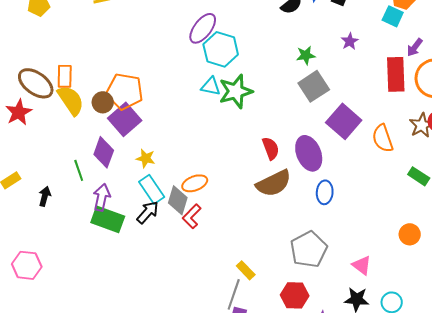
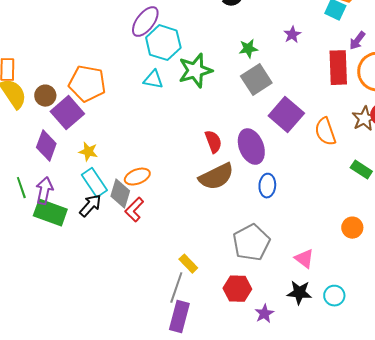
orange pentagon: (125, 91) -> (87, 84), moved
green star: (236, 91) -> (195, 71), moved
green line: (79, 170) -> (21, 188), moved

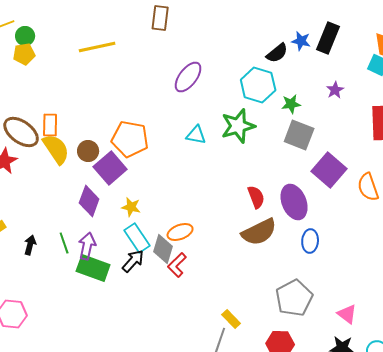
cyan hexagon: (163, 43) -> (258, 85), moved
gray square: (256, 80) -> (299, 135), turned -36

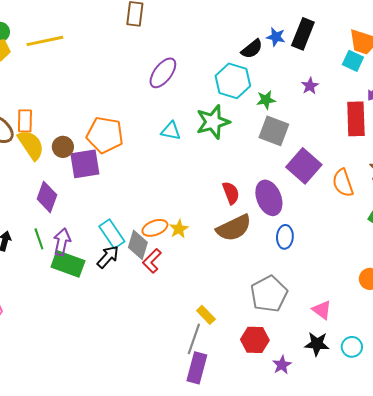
yellow line: (97, 47) -> (45, 41), moved
purple square: (110, 168) -> (85, 164), turned 32
purple diamond: (89, 201) -> (47, 197), moved
yellow star: (131, 207) -> (179, 229), moved, turned 30

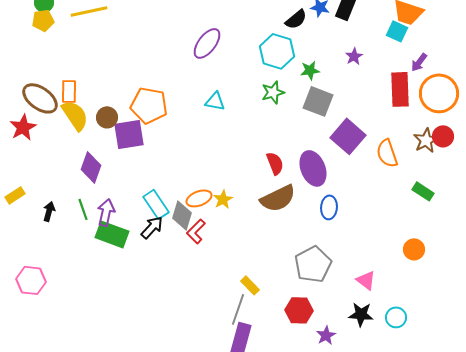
green star: (213, 122) -> (273, 92), moved, size x0.7

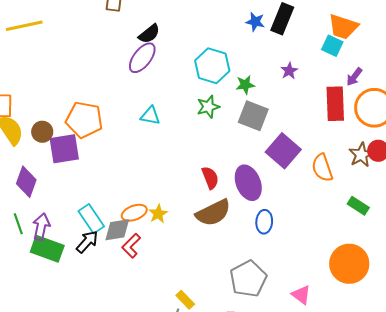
black semicircle: (296, 19) -> (149, 34), moved
gray diamond: (182, 215) -> (117, 230), turned 64
orange circle: (414, 249) -> (349, 264), size x1.8

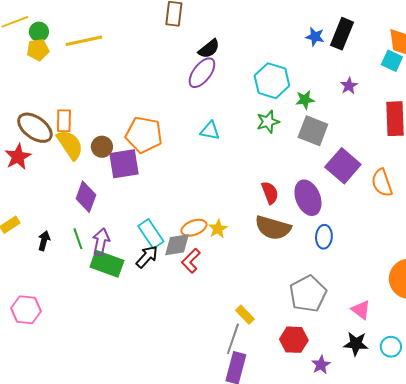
brown semicircle: (213, 213) -> (273, 228), turned 42

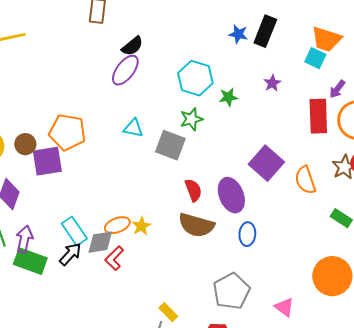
gray square: (313, 131) -> (170, 145), moved

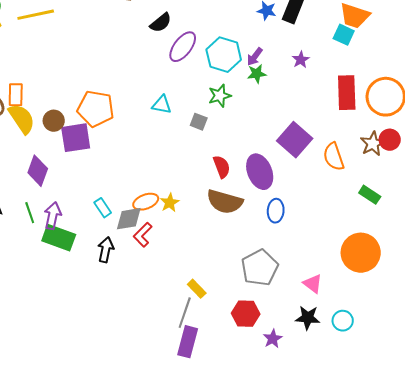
purple ellipse: (125, 70) -> (183, 47), moved
purple arrow: (337, 89) -> (255, 57), moved
gray square: (170, 145) -> (199, 122), size x0.6
cyan rectangle: (74, 231) -> (103, 208), size x0.7
black arrow: (70, 254) -> (106, 250), moved, turned -30

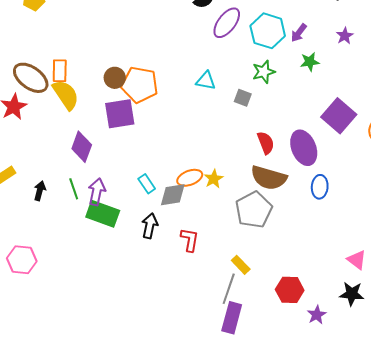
green star: (257, 74) -> (310, 62), moved
brown circle: (54, 121) -> (115, 78), moved
red L-shape: (143, 235) -> (190, 240), moved, turned 145
gray pentagon: (260, 268) -> (254, 210), moved

